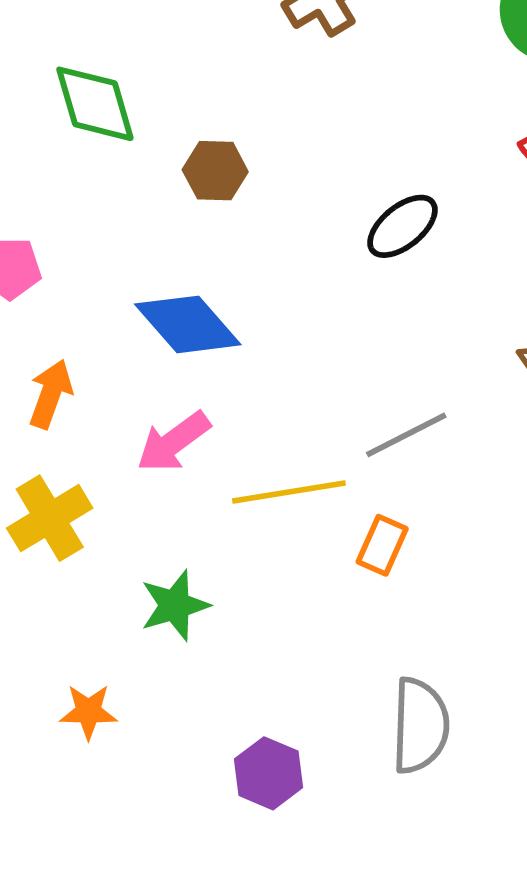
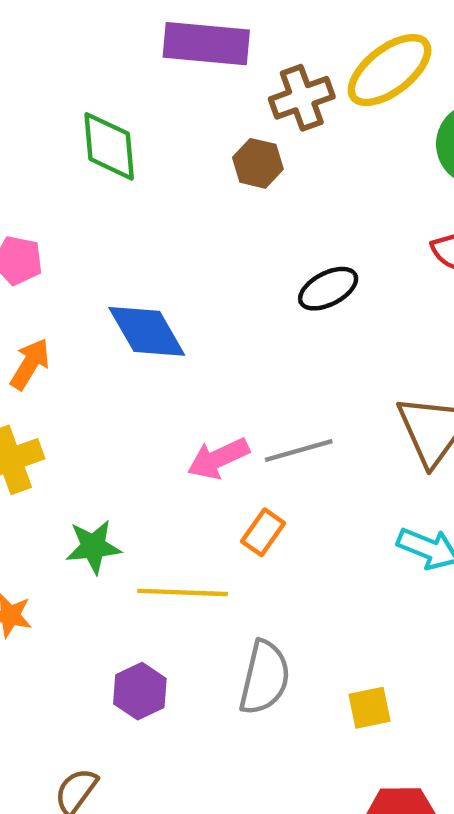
brown hexagon: (215, 171) -> (258, 163), moved
pink arrow: (173, 442) -> (218, 458), moved
yellow line: (289, 492) -> (183, 592), moved

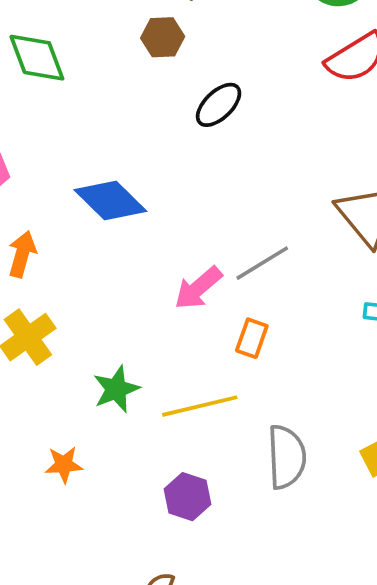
black ellipse: (328, 289) -> (219, 105), moved

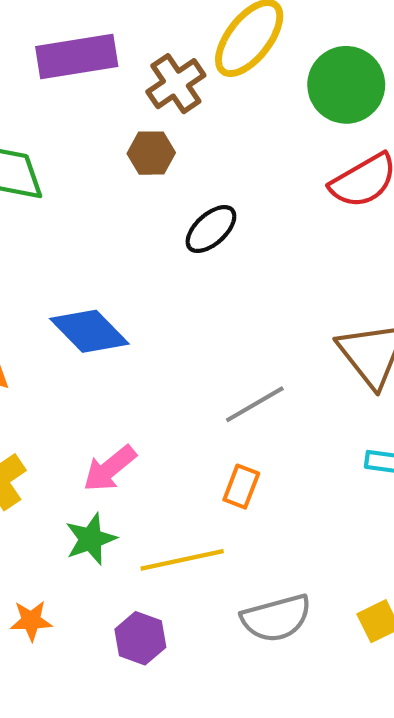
pink arrow: (198, 288) -> (110, 469), moved
gray semicircle: (287, 457) -> (276, 618), turned 76
purple hexagon: (188, 497) -> (140, 638), moved

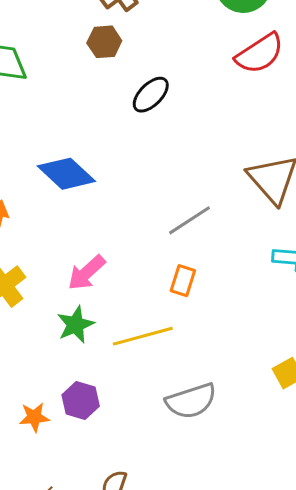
gray semicircle: (276, 618) -> (191, 401), moved
orange star: (31, 621) -> (34, 417), moved
purple hexagon: (140, 638) -> (81, 400), moved

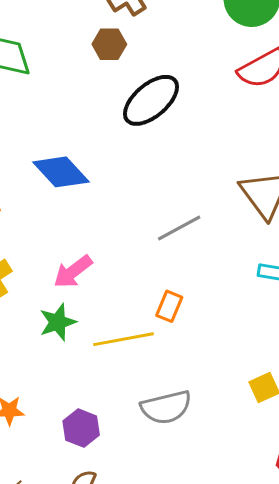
black ellipse: (151, 95) -> (151, 100), size x1.5
orange rectangle: (183, 281) -> (169, 306), moved
purple hexagon: (81, 400) -> (81, 428), moved

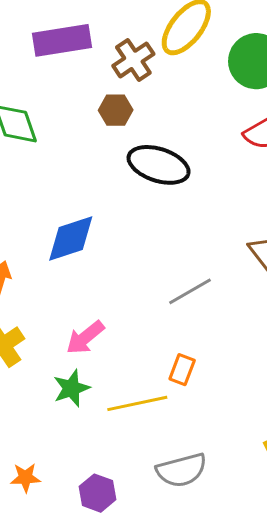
black ellipse: (151, 100) -> (159, 165), turned 60
blue diamond: (61, 172) -> (71, 238), turned -64

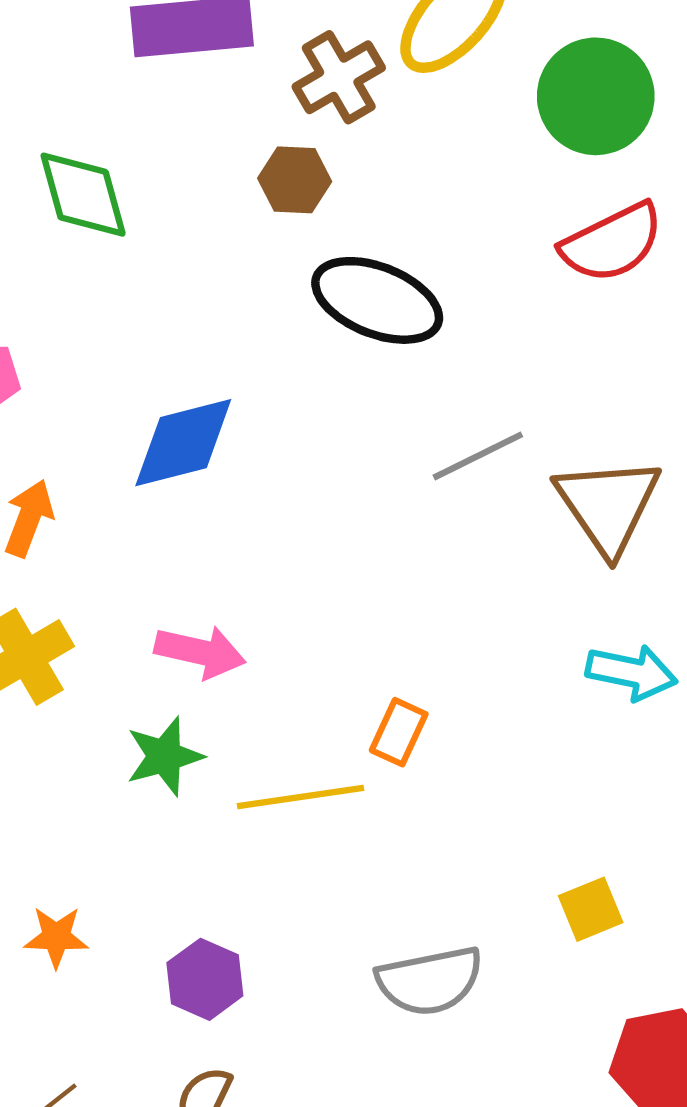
gray line: (190, 291) -> (478, 456), moved
pink arrow: (85, 338) -> (200, 652), turned -132
gray semicircle: (182, 470) -> (430, 981), moved

